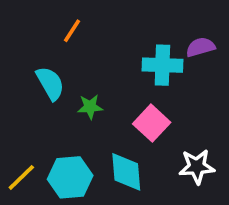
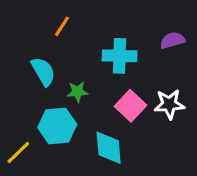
cyan cross: (162, 65) -> (120, 56), moved
white star: (197, 167) -> (169, 104), moved
cyan hexagon: (70, 177) -> (57, 126), moved

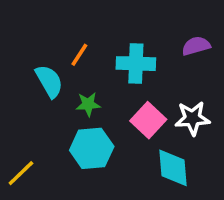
orange line: (62, 26) -> (79, 55), moved
cyan hexagon: (57, 126) -> (92, 148), moved
cyan diamond: (109, 148) -> (173, 168), moved

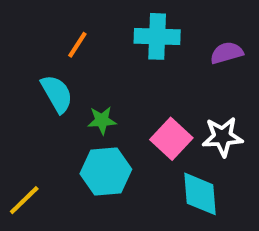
orange line: (79, 55) -> (77, 45), moved
cyan cross: (136, 64) -> (157, 36), moved

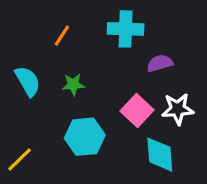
purple semicircle: (227, 53) -> (160, 63), moved
cyan semicircle: (57, 94) -> (28, 81), moved
green star: (102, 120) -> (73, 84), moved

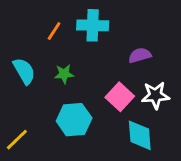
cyan cross: (126, 29) -> (93, 25), moved

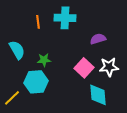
orange line: (54, 31) -> (38, 22), turned -40
green star: (64, 74) -> (44, 60), moved
cyan hexagon: (74, 120) -> (36, 82), moved

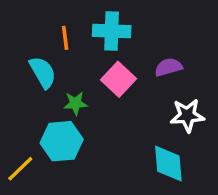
cyan semicircle: (17, 50) -> (43, 72), moved
pink square: (84, 68) -> (118, 79), moved

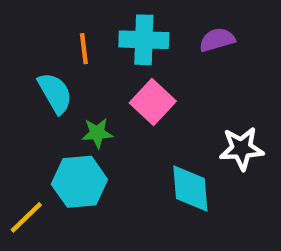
purple semicircle: (168, 67) -> (217, 40), moved
cyan diamond: (168, 164) -> (190, 188), moved

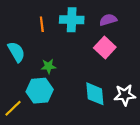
cyan semicircle: (55, 93) -> (16, 52), moved
pink square: (153, 102) -> (105, 47), moved
white star: (241, 149) -> (125, 95), moved

